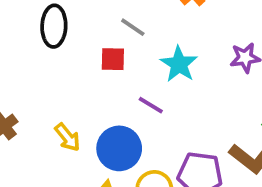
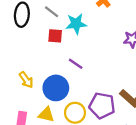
gray line: (133, 27) -> (52, 12), moved
cyan star: (179, 64) -> (76, 24), moved, turned 30

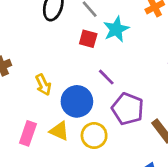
cyan star: (76, 24) -> (116, 29), turned -30
purple pentagon: (102, 106) -> (128, 109), moved

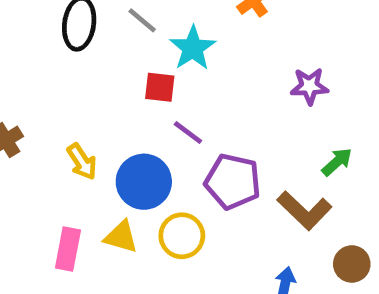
red square: (88, 39) -> (160, 87), moved

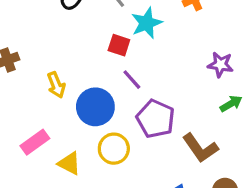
green arrow: (337, 162) -> (231, 104), moved
yellow triangle: (121, 237) -> (69, 163), moved
pink rectangle: (68, 249) -> (35, 142), turned 32

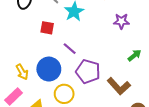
red square: (119, 45) -> (47, 28), moved
purple star: (220, 65) -> (121, 21), moved
yellow arrow: (56, 85) -> (22, 72), moved

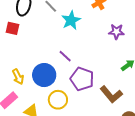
red square: (47, 28) -> (12, 28), moved

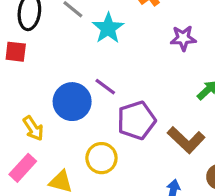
blue circle: (44, 75) -> (72, 102), moved
purple pentagon: (82, 79) -> (136, 120), turned -30

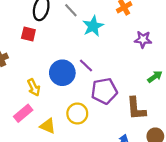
brown L-shape: (186, 140) -> (136, 109), turned 35

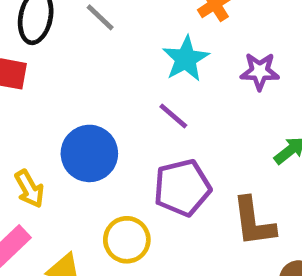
cyan star: (93, 26) -> (186, 59), moved
purple line: (86, 65) -> (173, 116), moved

